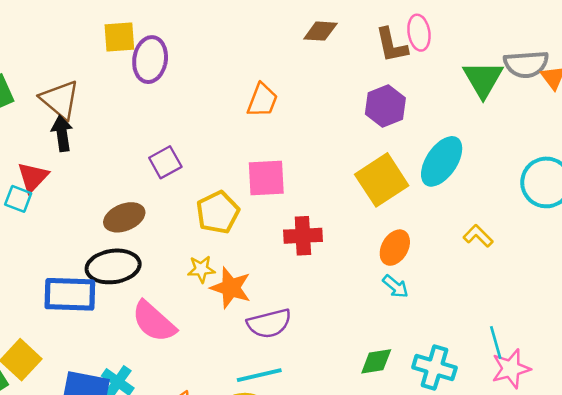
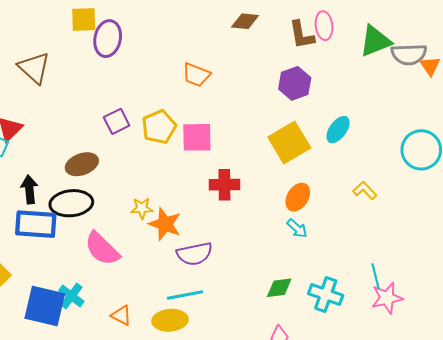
green triangle: (483, 79) -> (375, 41), moved, turned 36
orange trapezoid: (262, 100) -> (196, 75), turned 88
black arrow: (62, 133) -> (29, 189), moved
cyan ellipse: (442, 161) -> (338, 130), size x0.7
yellow pentagon: (218, 212) -> (159, 127), moved

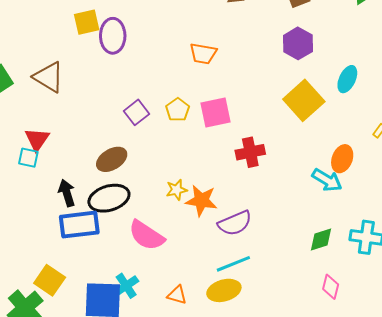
yellow pentagon: (159, 127) -> (178, 110), size x0.7
orange ellipse: (298, 197) -> (342, 159), moved
cyan arrow: (297, 228) -> (327, 180), size x1.4
cyan cross: (71, 296) -> (126, 286), turned 30

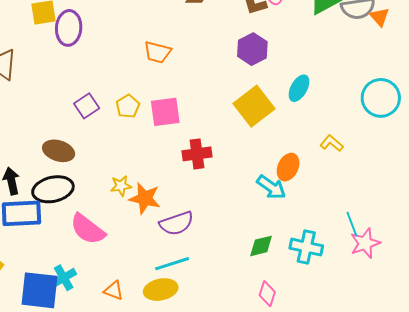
brown ellipse: (112, 159) -> (59, 151), turned 44

